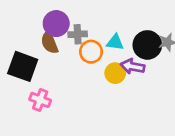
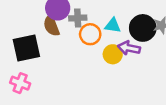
black square: (23, 66) -> (26, 48), turned -32
pink cross: (40, 100) -> (20, 83), moved

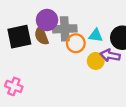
gray cross: (78, 18) -> (65, 29), size x1.5
black square: (26, 48) -> (19, 37), moved

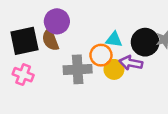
gray cross: (65, 29) -> (78, 69), moved
orange circle: (76, 43) -> (101, 55), moved
pink cross: (14, 86) -> (23, 75), moved

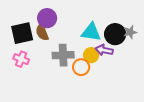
cyan triangle: (114, 40) -> (91, 32), size x1.5
orange circle: (101, 55) -> (81, 67), moved

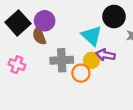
cyan triangle: (91, 32) -> (92, 36), turned 35
black square: (22, 33) -> (18, 23), moved, turned -30
black circle: (115, 34) -> (114, 17), moved

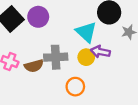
brown semicircle: (39, 36) -> (34, 66), moved, turned -84
orange circle: (81, 73) -> (75, 87), moved

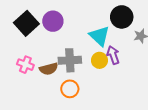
purple arrow: (100, 52) -> (113, 55), turned 60
orange circle: (75, 87) -> (70, 89), moved

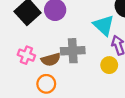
yellow circle: (99, 60) -> (109, 65), moved
orange circle: (70, 89) -> (46, 84), moved

